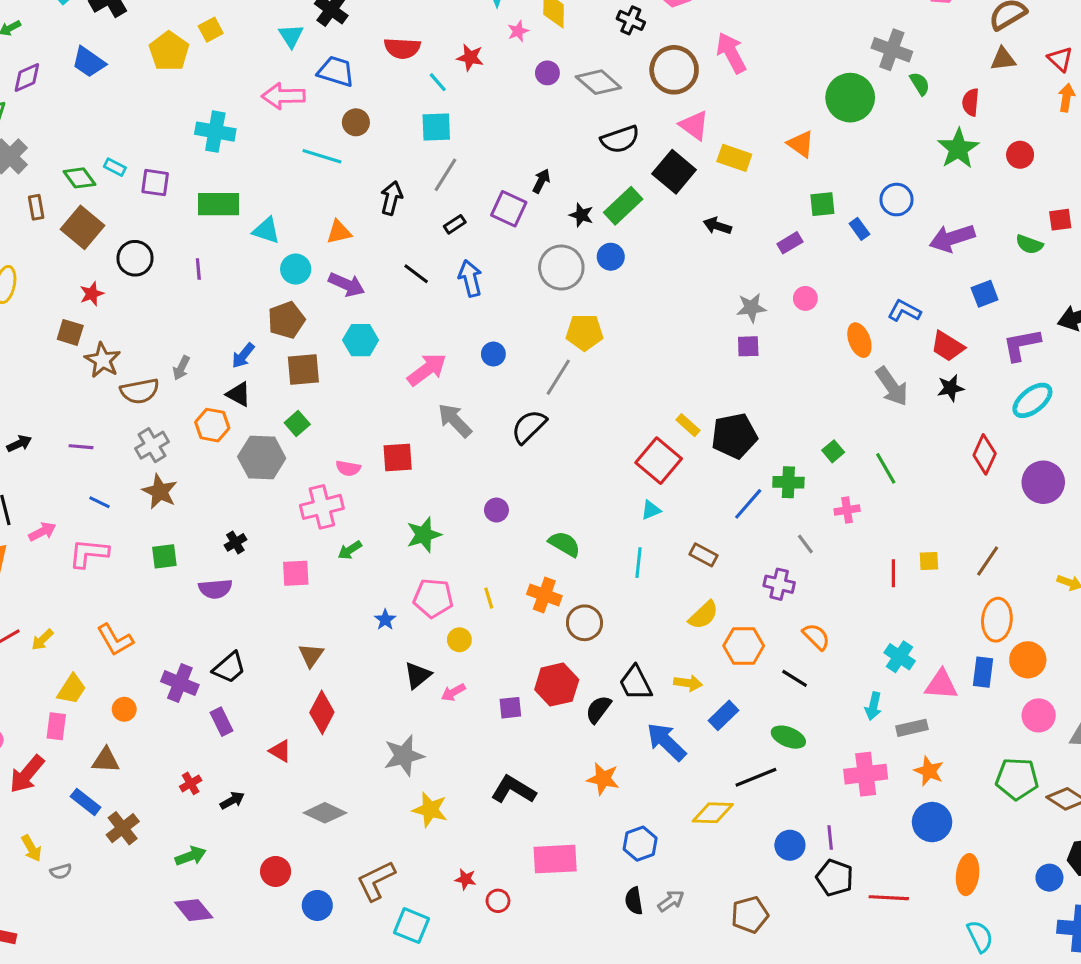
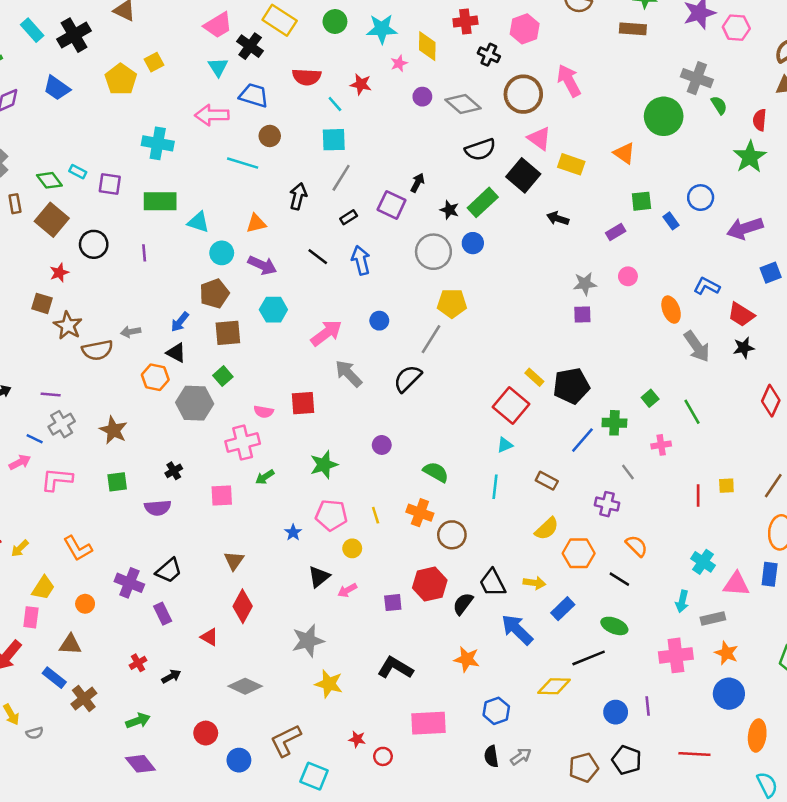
gray arrow: (181, 368) -> (131, 332), turned 54
gray cross: (152, 445) -> (62, 424), moved
blue line: (99, 502) -> (35, 439), moved
black pentagon: (835, 878) -> (627, 760), moved

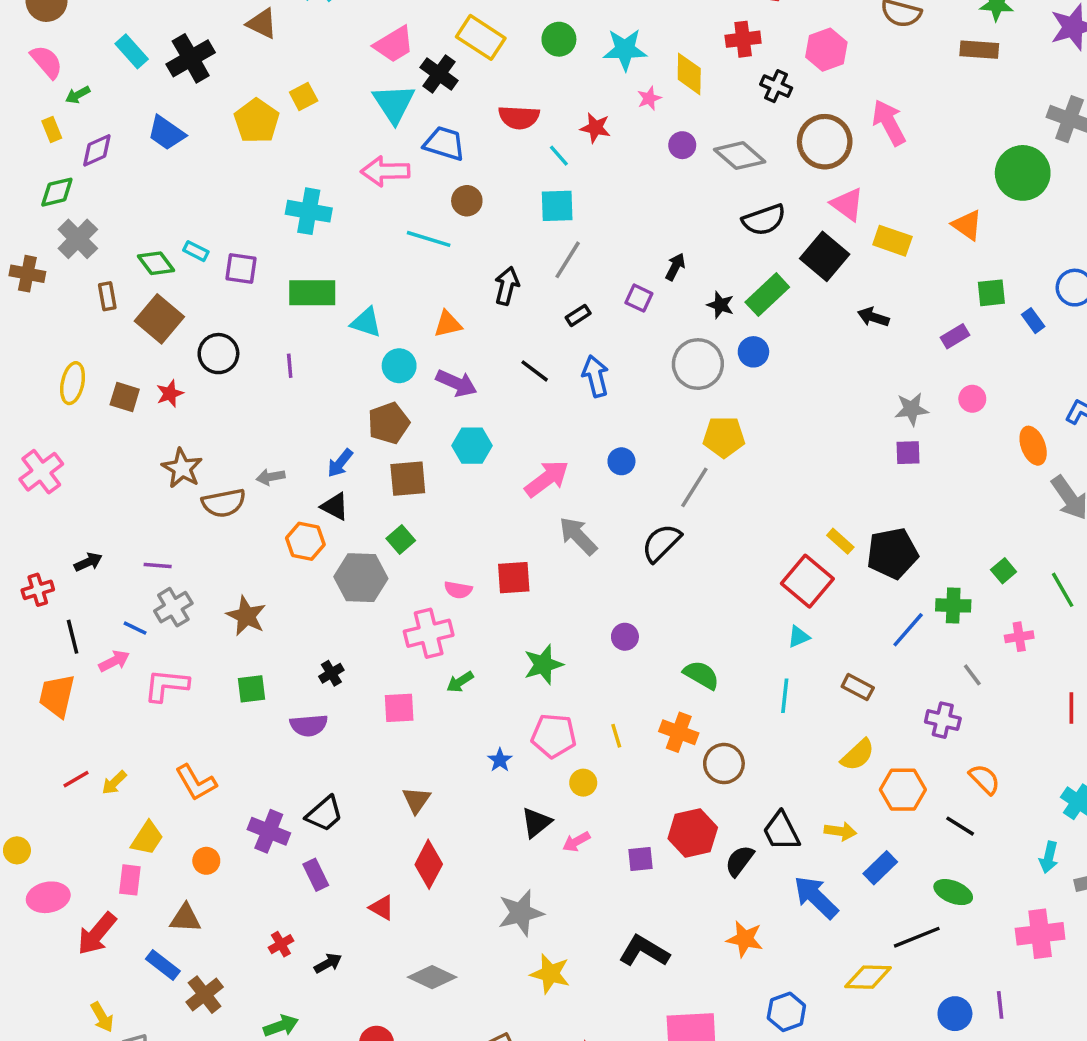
cyan triangle: (218, 67) -> (394, 103), size x1.5
purple square: (392, 205) -> (639, 298), size x0.7
brown square: (42, 303) -> (125, 397), moved

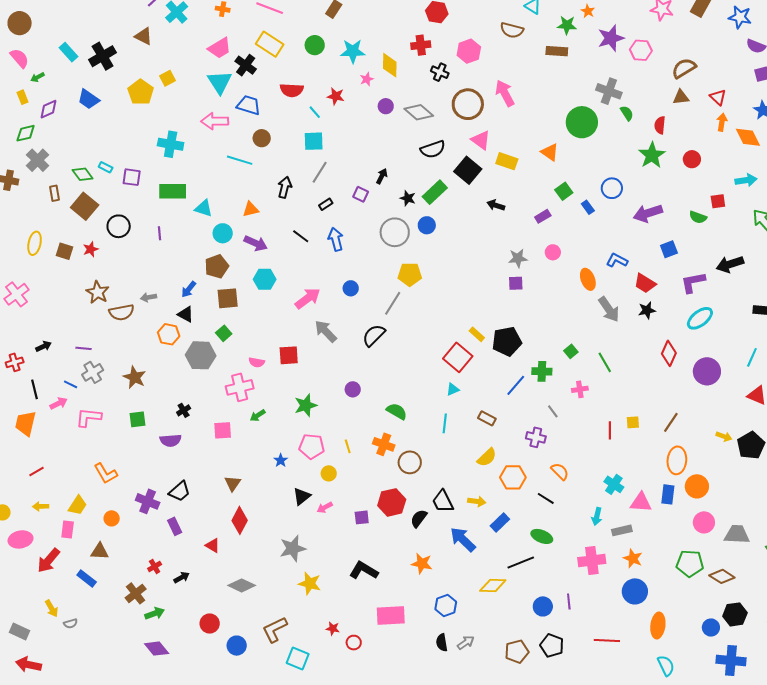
green square: (991, 293) -> (564, 191), turned -30
yellow arrow: (114, 783) -> (41, 506), moved, turned 42
brown cross: (205, 995) -> (136, 593), moved

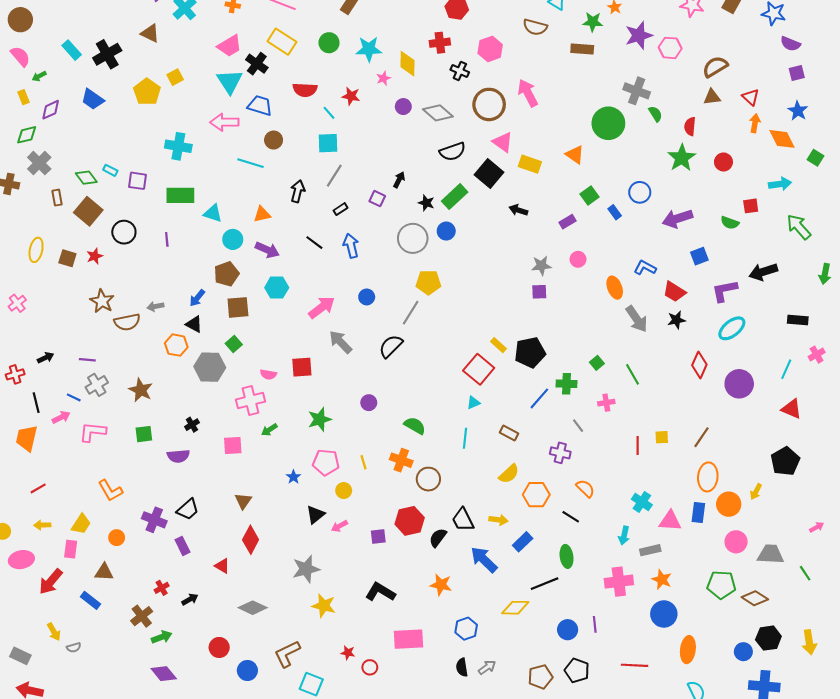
pink cross: (17, 294) -> (17, 303), size x0.7
yellow arrow: (724, 436) -> (756, 492), moved, turned 98
green ellipse: (542, 536) -> (567, 556), turned 60

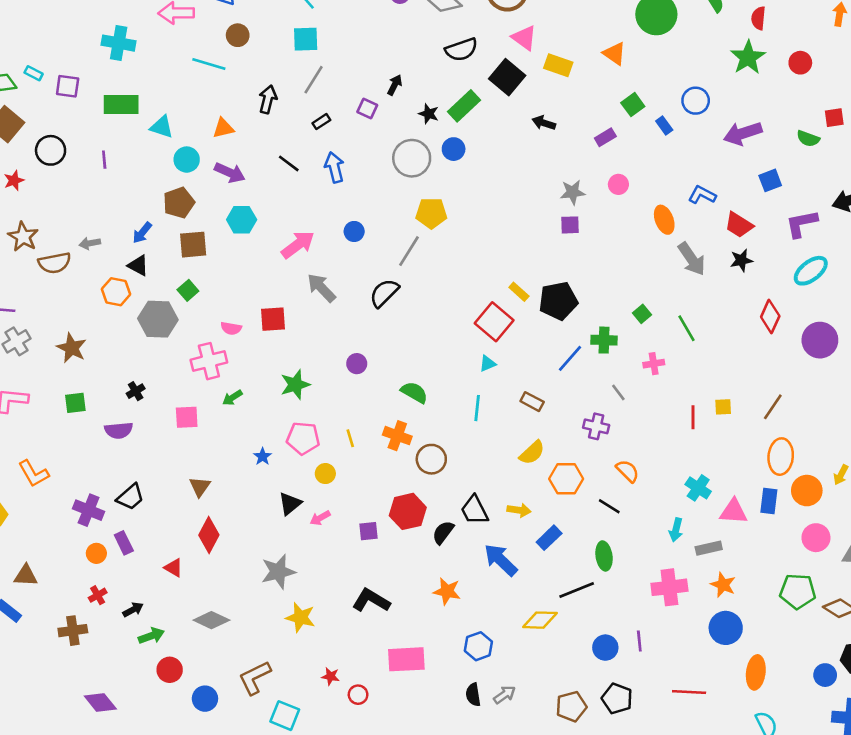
orange circle: (117, 538) -> (96, 553), moved
brown cross: (142, 616) -> (73, 631), turned 30
green arrow: (162, 637) -> (151, 636), moved

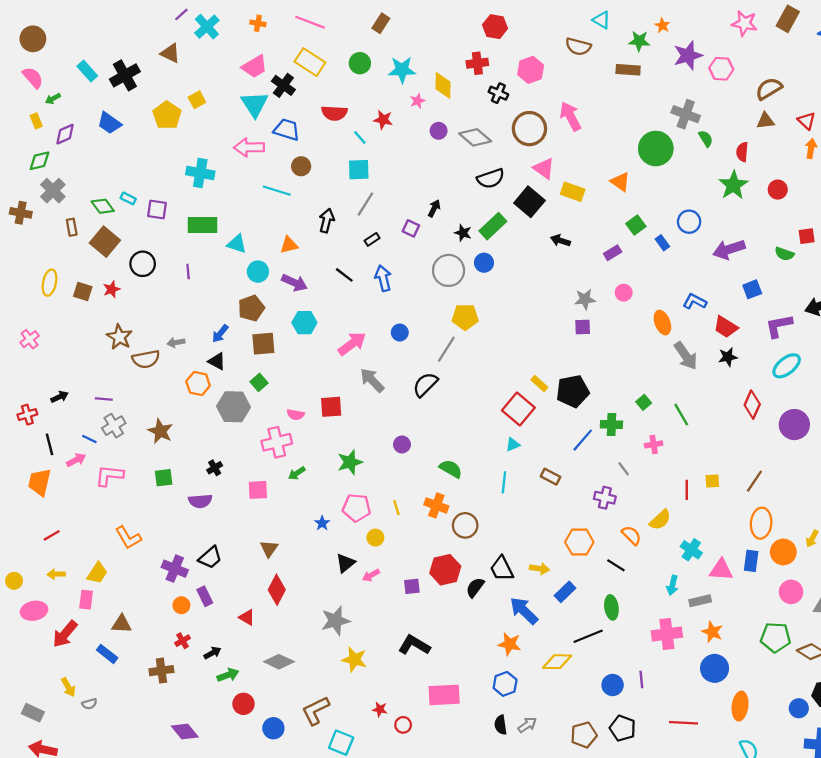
yellow semicircle: (532, 453) -> (660, 520), moved
orange star: (447, 591) -> (509, 644), moved

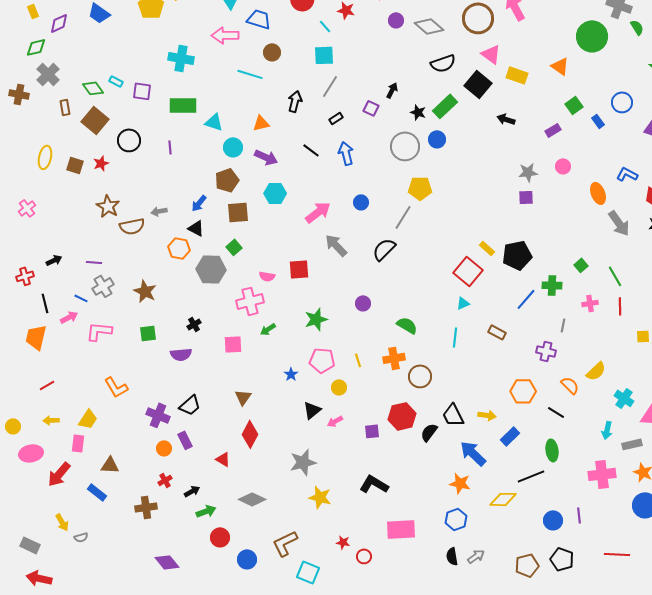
gray line: (624, 469) -> (563, 325), turned 48
red line: (687, 490) -> (620, 306), moved
orange cross: (436, 505) -> (394, 358), turned -30

